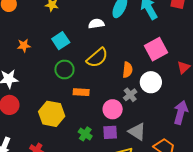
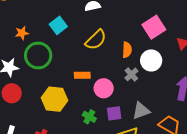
green circle: (64, 69) -> (38, 55), moved, size x1.4
pink circle: (113, 109) -> (104, 88), moved
gray triangle: (137, 132) -> (141, 111), turned -48

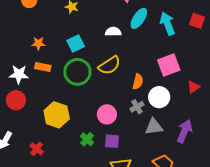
green circle: (38, 55) -> (77, 72), moved
orange rectangle: (82, 75) -> (43, 67), moved
gray triangle: (141, 111) -> (154, 127), moved

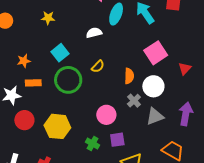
yellow semicircle: (109, 65) -> (98, 66), size x0.6
red circle: (16, 100) -> (24, 120), moved

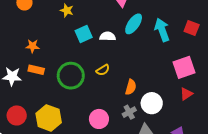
cyan square: (60, 53) -> (84, 34), moved
pink square: (156, 53) -> (184, 67), moved
red circle: (24, 120) -> (17, 115), moved

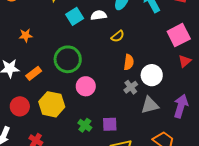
orange rectangle: (36, 70) -> (34, 73), moved, turned -42
yellow semicircle: (103, 70) -> (118, 36), moved
pink circle: (99, 119) -> (86, 86), moved

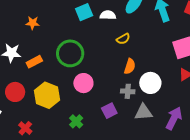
gray cross: (131, 87) -> (128, 91), turned 32
purple square: (110, 124) -> (109, 111), moved, turned -35

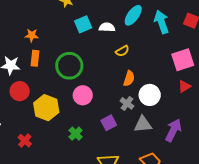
orange rectangle: (34, 62) -> (35, 58), moved, turned -56
gray cross: (128, 91) -> (127, 103), turned 32
red circle: (15, 92) -> (20, 91), moved

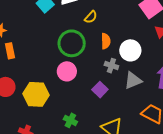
green circle: (69, 66) -> (72, 43), moved
green cross: (76, 134) -> (70, 120), moved

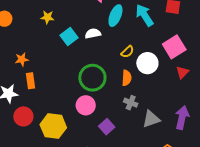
yellow semicircle: (91, 17) -> (127, 52), moved
white circle: (130, 50) -> (147, 63), moved
purple square: (100, 90) -> (107, 127), moved

